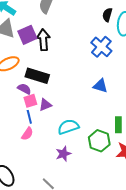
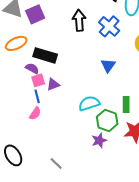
black arrow: (43, 40) -> (79, 20), moved
blue triangle: (100, 86) -> (108, 65), turned 49
cyan semicircle: (68, 127) -> (89, 103), moved
purple star: (63, 154) -> (99, 140), moved

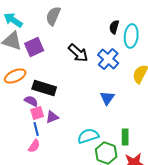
black arrow: (79, 20) -> (78, 53), turned 135

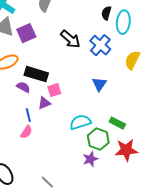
pink square: (37, 113) -> (54, 90), moved
green rectangle: (125, 137) -> (117, 123), turned -63

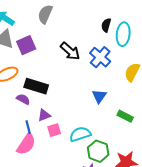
pink square: (54, 90) -> (54, 130), moved
green rectangle: (117, 123) -> (125, 116), moved
pink semicircle: (26, 132) -> (26, 144), size x1.6

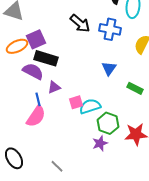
purple square: (26, 45) -> (36, 39), moved
blue cross: (100, 57) -> (110, 29), turned -30
purple semicircle: (23, 99) -> (33, 71), size x1.5
pink square: (54, 130) -> (76, 102), moved

